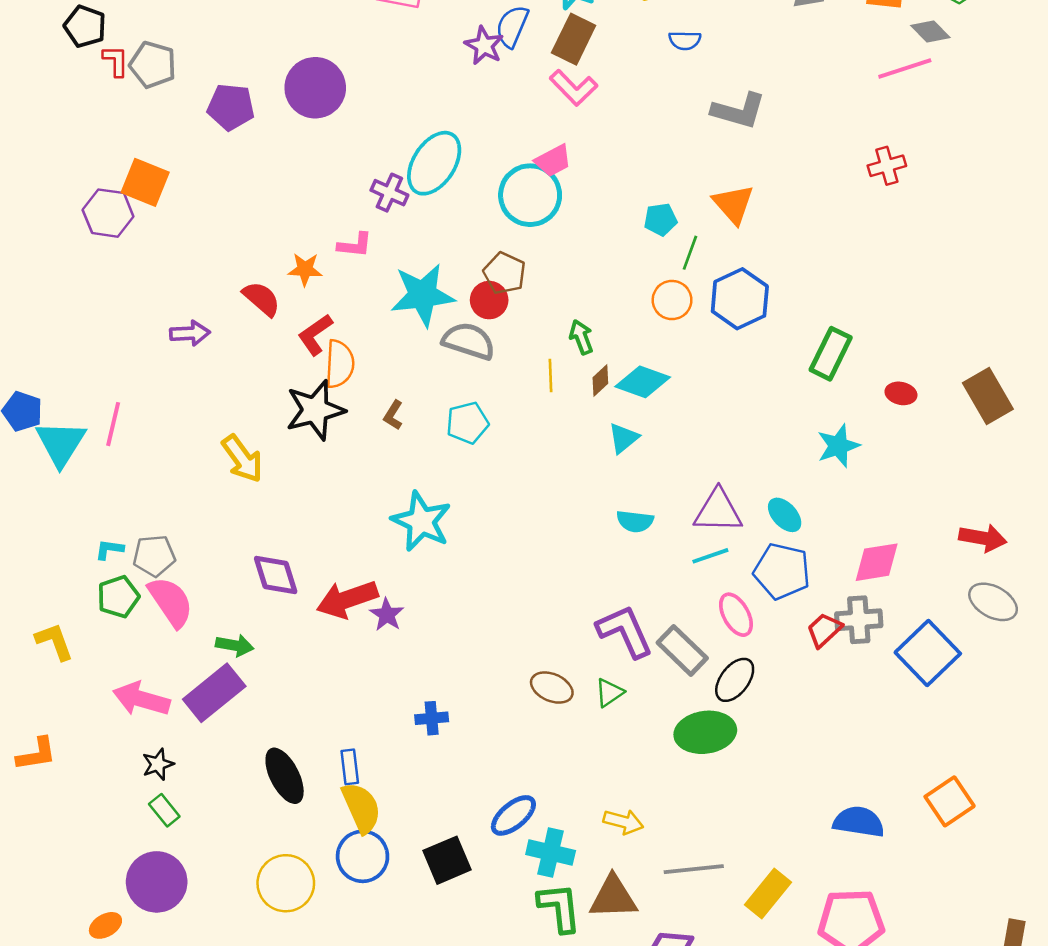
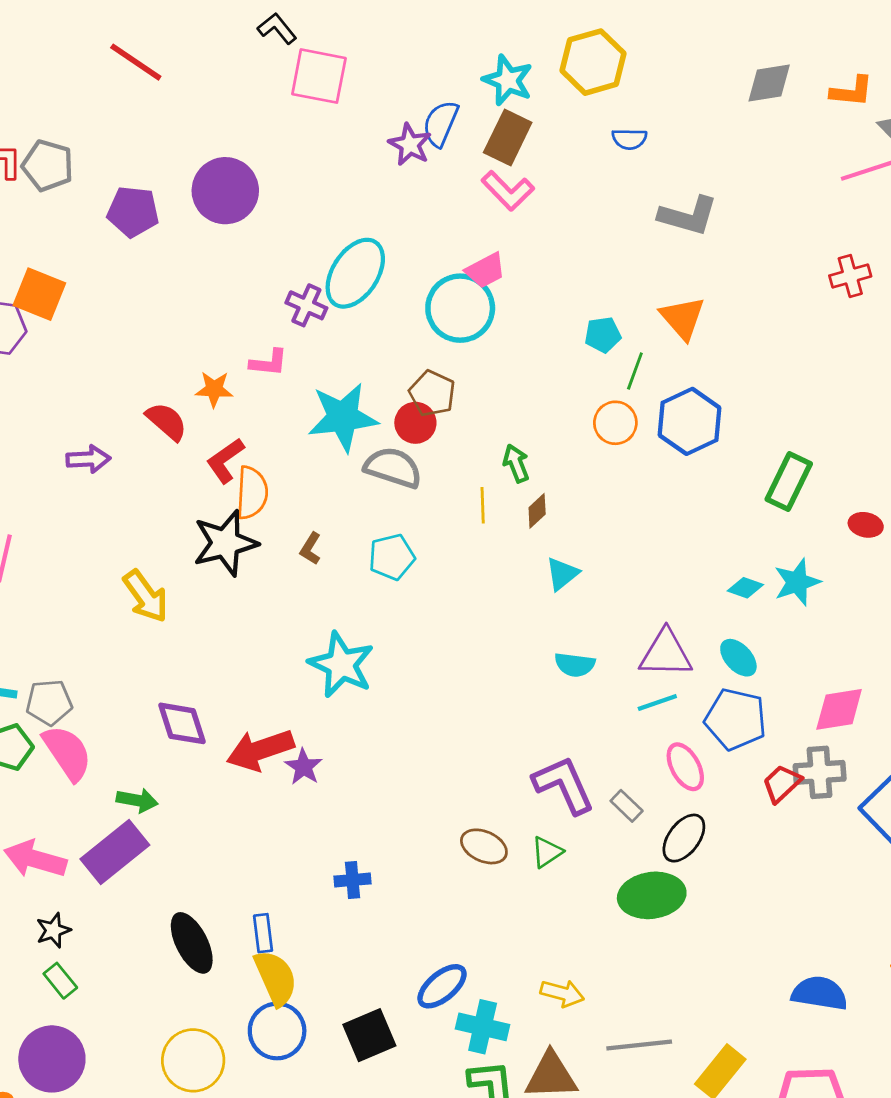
cyan diamond: (643, 382) -> (745, 588), moved, size x0.6
gray rectangle: (682, 650) -> (627, 806), size x0.6

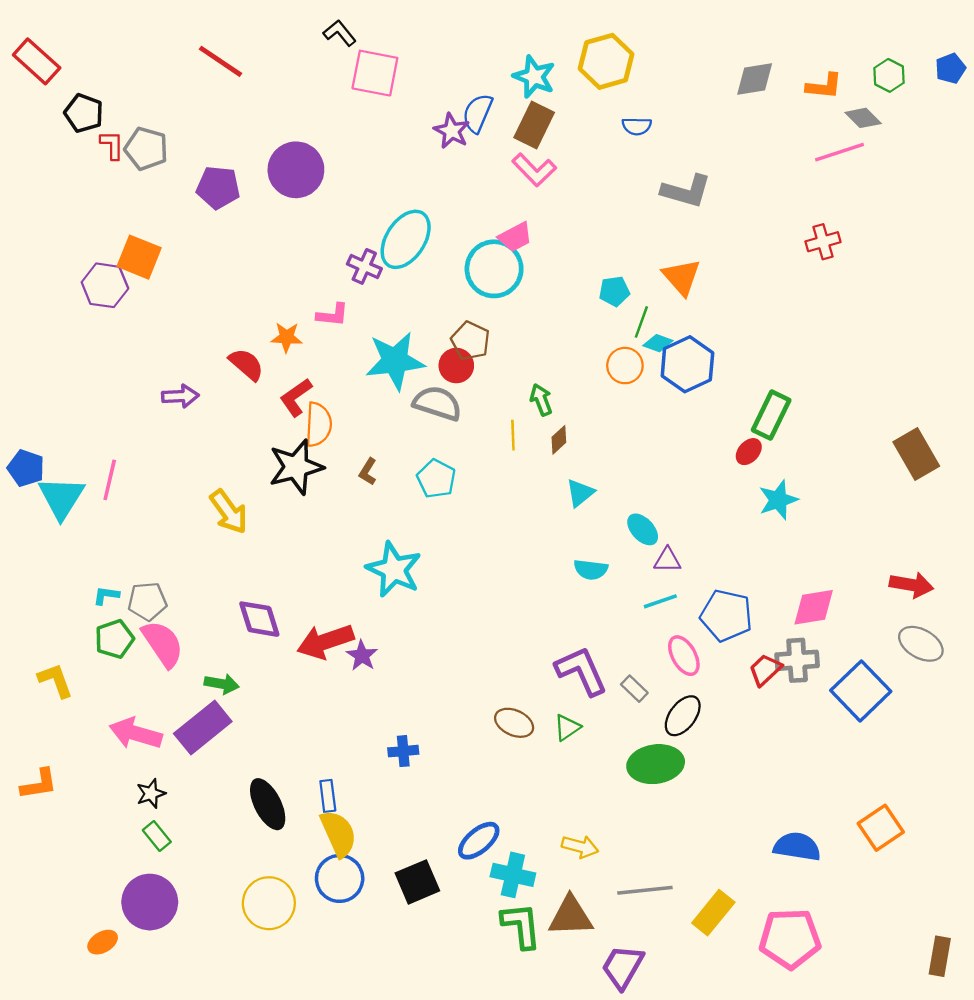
red ellipse: (866, 525) -> (749, 452), moved, turned -60
cyan pentagon: (392, 557) -> (436, 479), turned -30
cyan diamond: (745, 588) -> (658, 343), moved
purple triangle: (666, 653) -> (667, 560), size x0.6
cyan ellipse: (738, 658) -> (643, 529), moved

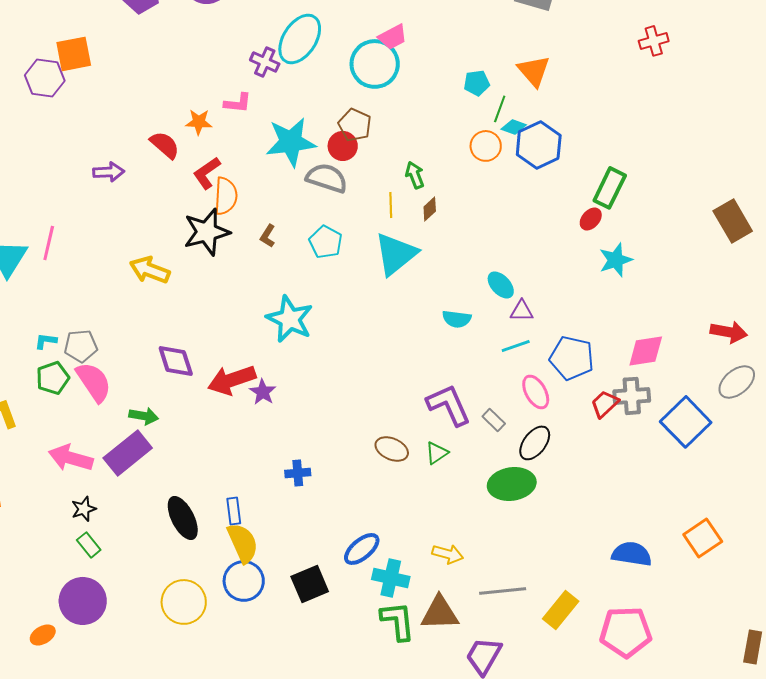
orange square: (139, 257) -> (74, 54), turned -33
cyan triangle: (580, 493) -> (396, 254), moved, size x1.8
yellow arrow: (229, 512) -> (150, 270), turned 147
gray ellipse: (921, 644) -> (737, 382), turned -69

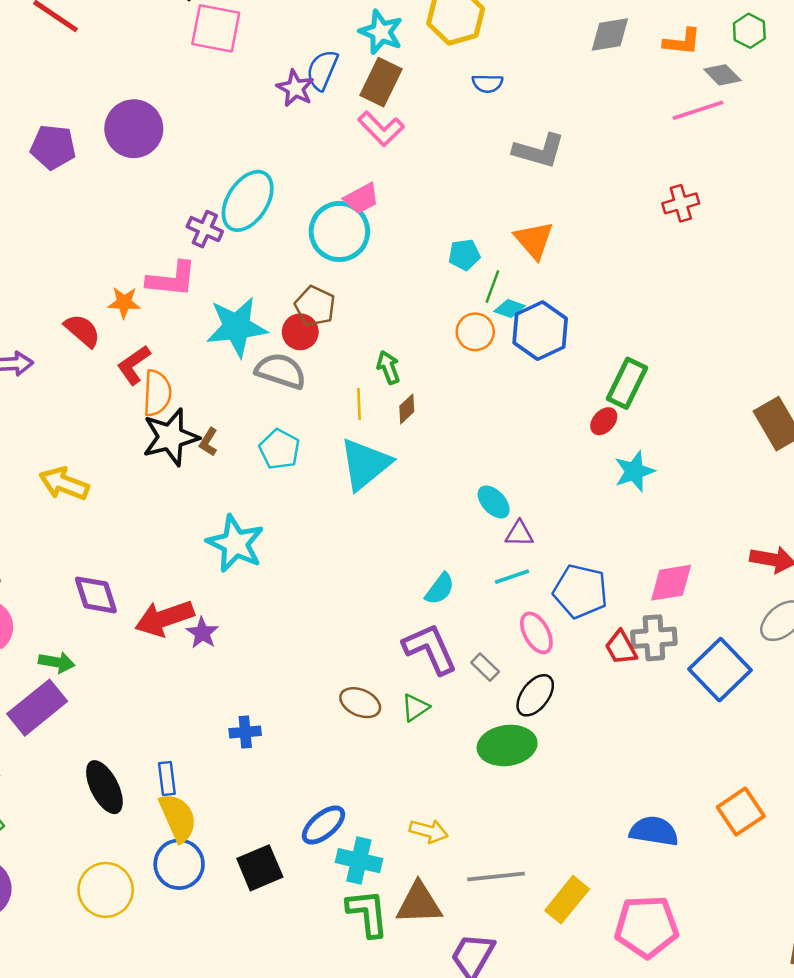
pink L-shape: (238, 103) -> (172, 279), size x1.5
black star: (207, 232) -> (171, 437), moved
cyan semicircle: (457, 319) -> (440, 589), moved, turned -60
red trapezoid: (605, 404) -> (621, 648), turned -76

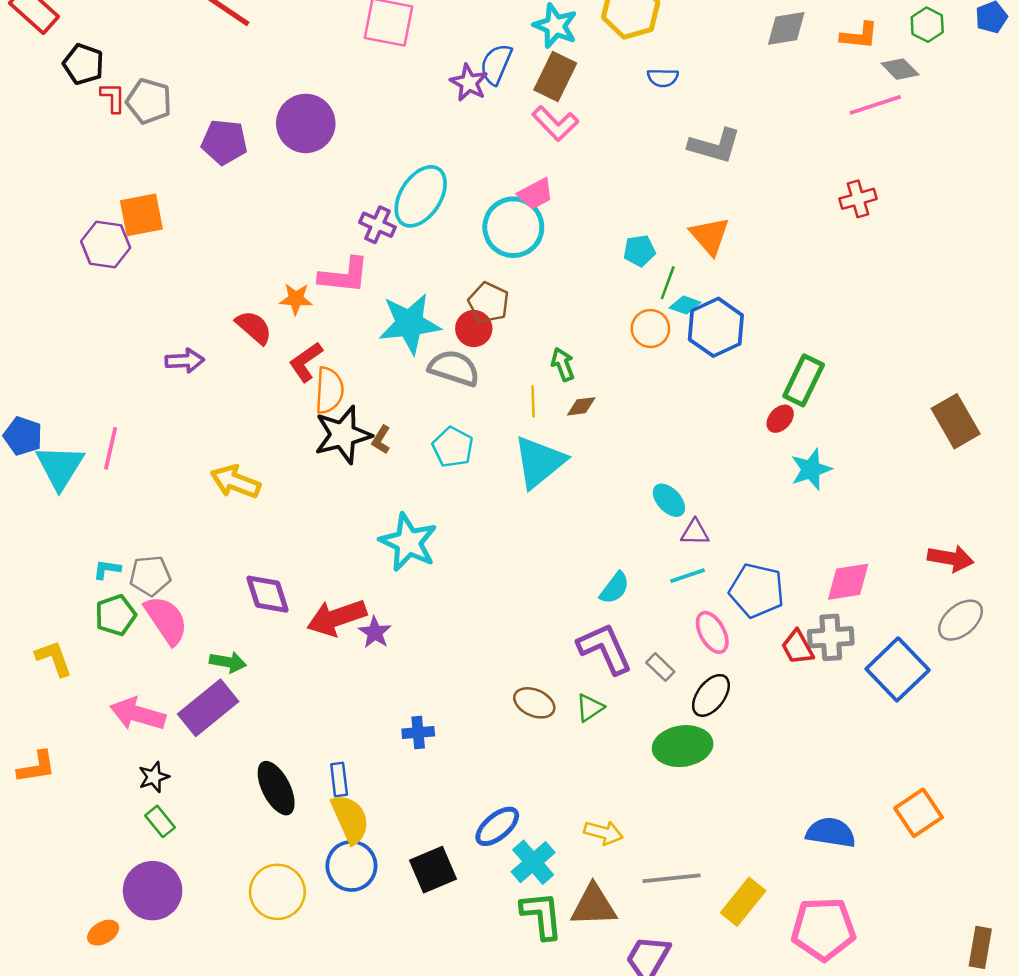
brown diamond: (407, 409) -> (581, 406), turned 36
cyan cross: (359, 861) -> (533, 862), turned 36

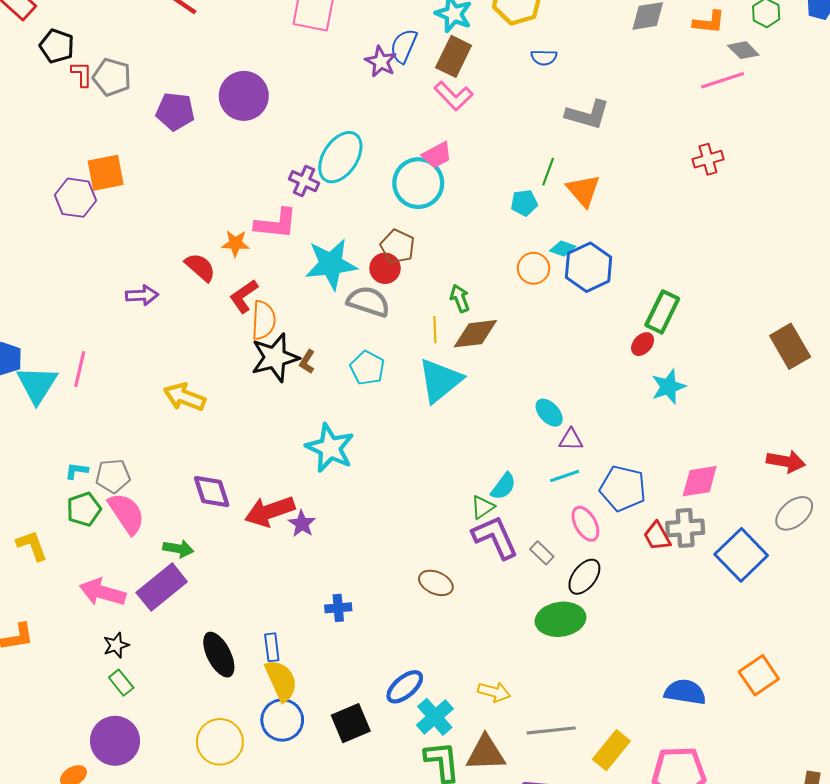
green line: (668, 283) -> (548, 172), moved
brown diamond: (581, 406) -> (475, 334), size x1.8
green triangle: (590, 708) -> (483, 507), moved

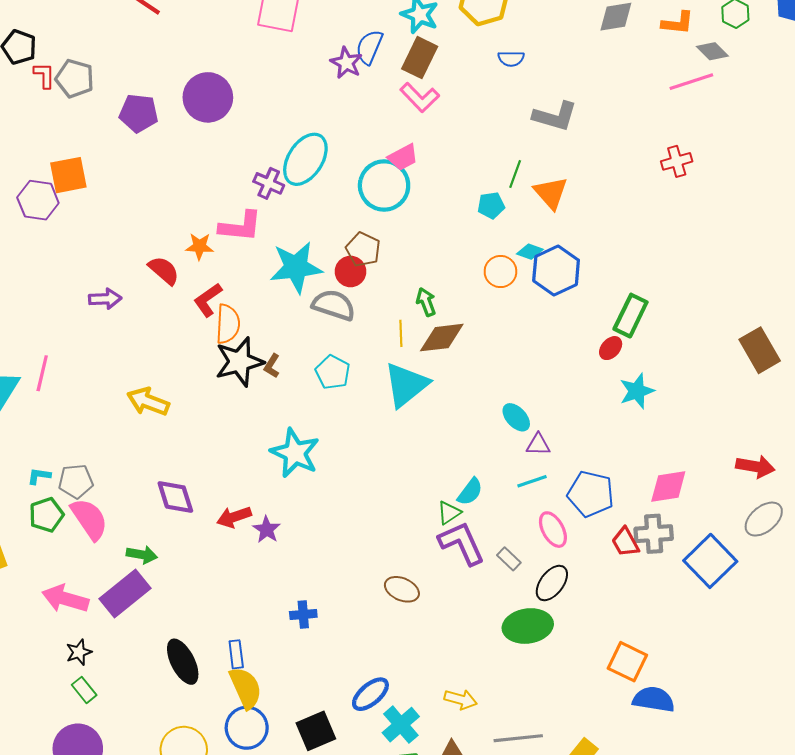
red arrow: (270, 511) -> (234, 517), size x0.7
orange square: (759, 675) -> (627, 662), moved, turned -30

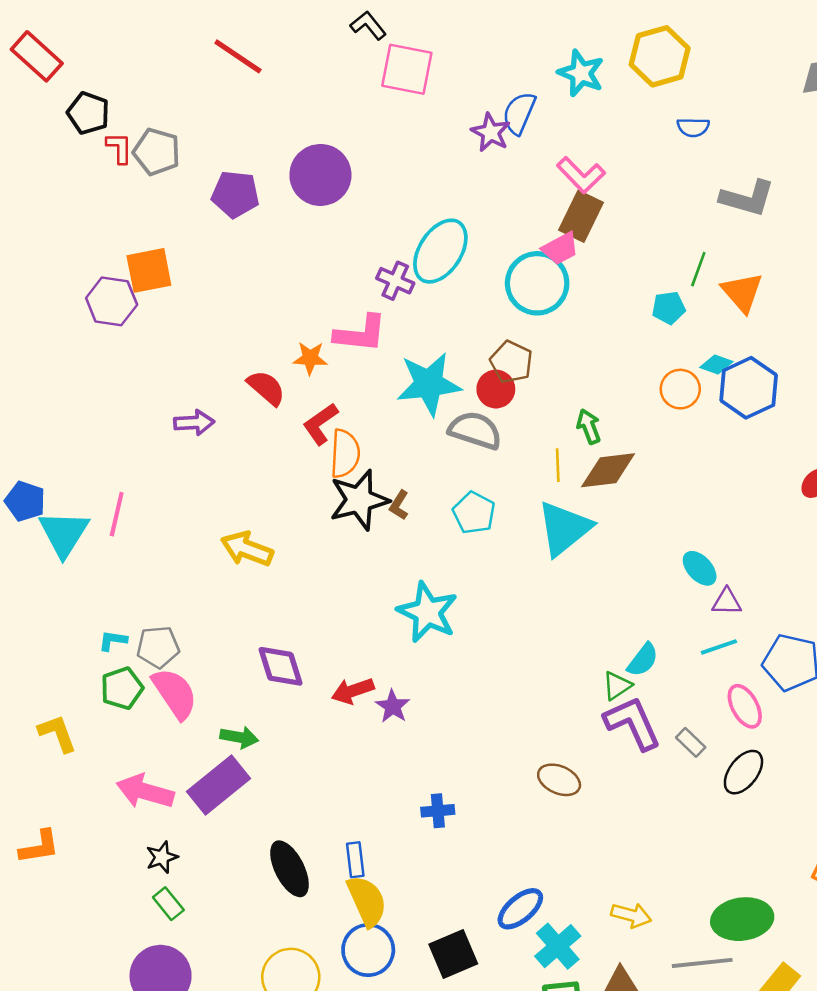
brown rectangle: (420, 58) -> (581, 216), moved
green ellipse: (528, 626) -> (742, 919), moved

